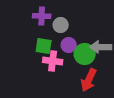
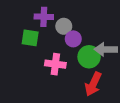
purple circle: (69, 45) -> (73, 39), moved
green square: (44, 46) -> (30, 38), moved

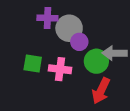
gray circle: (64, 26) -> (69, 28), size x1.5
green square: (30, 38) -> (33, 63), moved

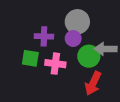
purple cross: (47, 18) -> (44, 36), moved
gray circle: (69, 28) -> (77, 22), moved

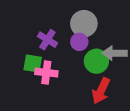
purple cross: (44, 36) -> (47, 40), turned 30
pink cross: (55, 64) -> (46, 73), moved

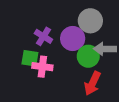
gray circle: (84, 24) -> (90, 21), moved
purple circle: (79, 42) -> (73, 38), size x1.5

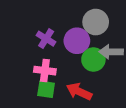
green square: (30, 58) -> (46, 89), moved
red arrow: (92, 83) -> (79, 91), moved, turned 90

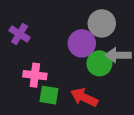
purple cross: (46, 39) -> (20, 34), moved
pink cross: (45, 71) -> (35, 75), moved

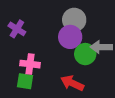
gray circle: (102, 23) -> (74, 20), moved
green square: (49, 95) -> (25, 81), moved

